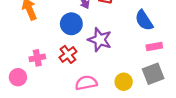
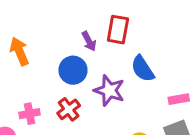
blue semicircle: (144, 20) -> (143, 69), moved

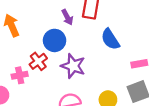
purple star: (109, 90) -> (73, 66), moved
red cross: (69, 109) -> (38, 61), moved

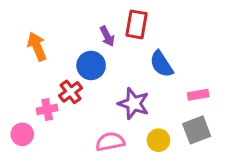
purple star: (73, 66) -> (134, 104), moved

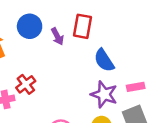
blue circle: (91, 65) -> (30, 26), moved
purple star: (134, 104) -> (104, 94), moved

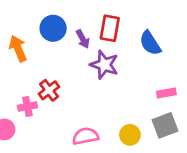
blue semicircle: (104, 60) -> (150, 43), moved
purple star: (104, 94) -> (104, 65), moved

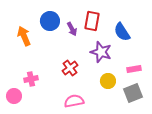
purple star: (104, 65) -> (101, 52), moved
red cross: (49, 90) -> (70, 68), moved
yellow circle: (130, 135) -> (108, 81), moved

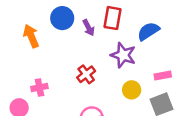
blue semicircle: (122, 32) -> (148, 31), turned 90

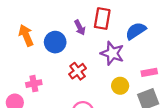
blue circle: (62, 18) -> (55, 42), moved

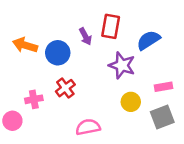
orange arrow: (26, 35) -> (25, 45), turned -50
red cross: (78, 71) -> (65, 88), moved

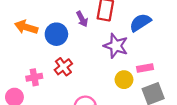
pink rectangle: (163, 87) -> (145, 68), moved

